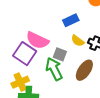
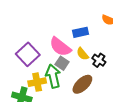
pink semicircle: (37, 40) -> (60, 47), moved
yellow cross: (20, 82) -> (37, 82), moved

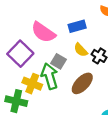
pink semicircle: (60, 47) -> (43, 32), moved
yellow cross: (37, 82) -> (32, 84), turned 36

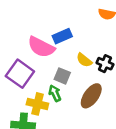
blue rectangle: (77, 26) -> (62, 36), moved
green arrow: (50, 76) -> (55, 93), size x0.6

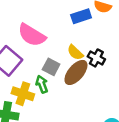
blue rectangle: (62, 36) -> (81, 16), moved
brown ellipse: (91, 96) -> (76, 72), moved

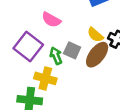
pink semicircle: (32, 35) -> (51, 20), size x0.7
green arrow: (42, 84) -> (56, 56), moved

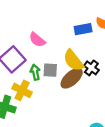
yellow semicircle: (95, 35) -> (73, 60), size x1.5
gray square: (72, 50) -> (50, 70), turned -32

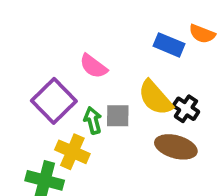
blue rectangle: (83, 29) -> (169, 45), turned 36
brown ellipse: (72, 78) -> (176, 147), moved, turned 60

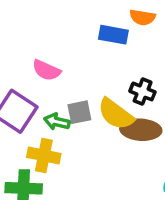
yellow semicircle: (155, 98) -> (116, 114), moved
green arrow: (93, 120) -> (57, 122), turned -50

